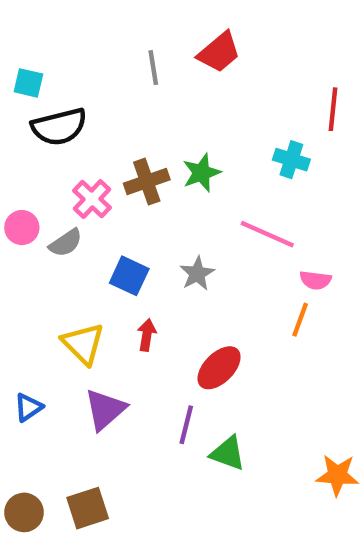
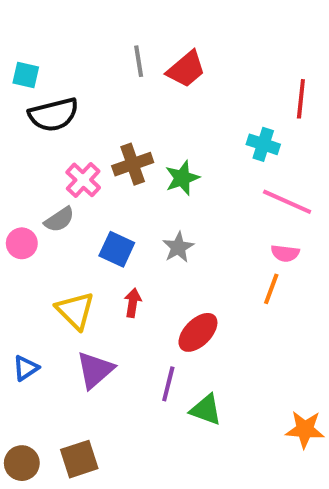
red trapezoid: (219, 52) -> (186, 69), moved
green star: (202, 173) -> (182, 178), moved
pink circle: (22, 228) -> (22, 243), moved
pink line: (267, 234) -> (287, 202), moved

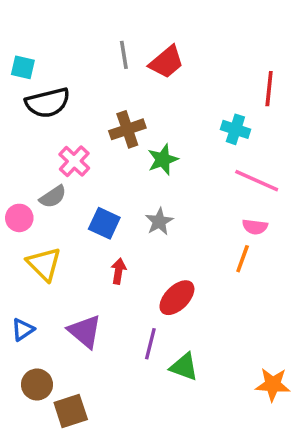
brown cross: (133, 164) -> (127, 129), moved
yellow triangle: (75, 311) -> (44, 264), moved
purple triangle: (95, 370) -> (85, 331), turned -39
brown circle: (22, 463) -> (37, 385), moved

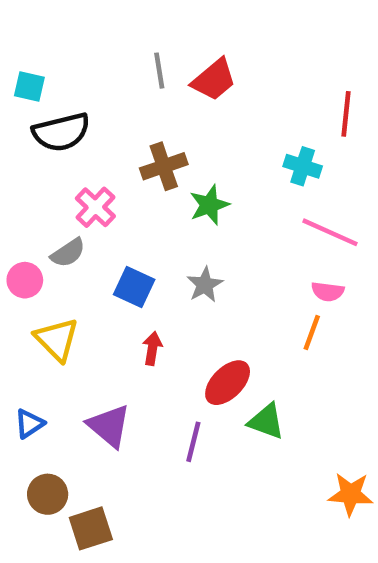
green triangle: (184, 367) -> (266, 421), moved

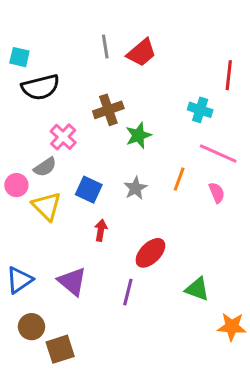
pink semicircle: (328, 292) -> (217, 193), turned -120
orange line: (312, 333) -> (179, 179), moved
yellow triangle: (57, 339) -> (47, 206), moved
green triangle: (266, 421) -> (197, 289), moved
blue triangle: (29, 424) -> (19, 280), size x1.4

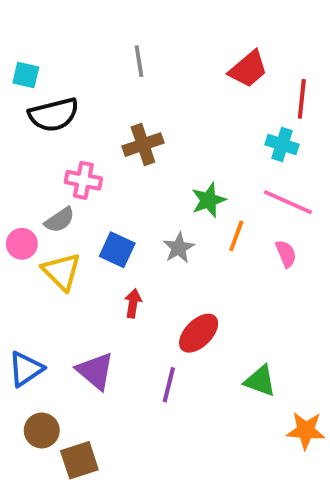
red trapezoid: (141, 53) -> (248, 69), moved
cyan cross: (200, 110) -> (282, 145), moved
green star: (138, 135) -> (209, 200), moved
pink cross: (63, 137) -> (83, 180), turned -32

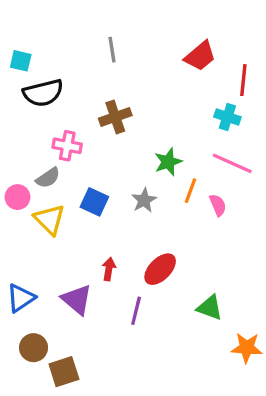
pink semicircle: (286, 254) -> (218, 205), moved
red arrow: (133, 303) -> (109, 269), moved

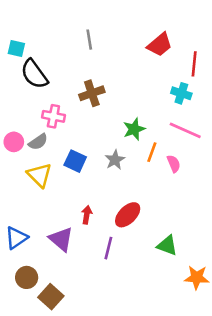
black semicircle: (43, 93) -> (34, 74), turned 68
pink circle: (17, 197) -> (14, 142), moved
brown square: (64, 372) -> (51, 297), turned -30

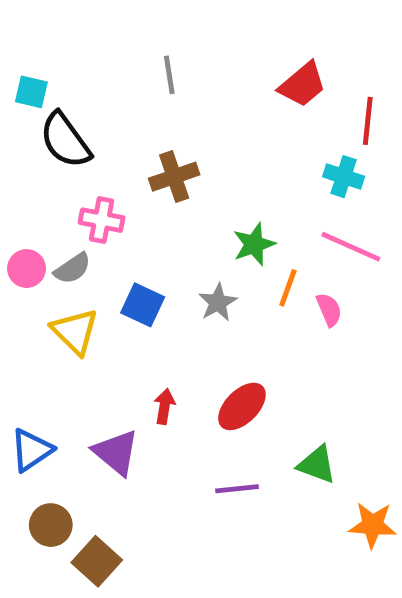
purple line: (108, 248) -> (237, 489), moved, turned 70

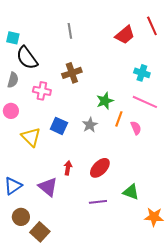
red line: (368, 121) -> (152, 26), moved, turned -30
gray semicircle: (73, 269) -> (13, 80), moved, turned -42

